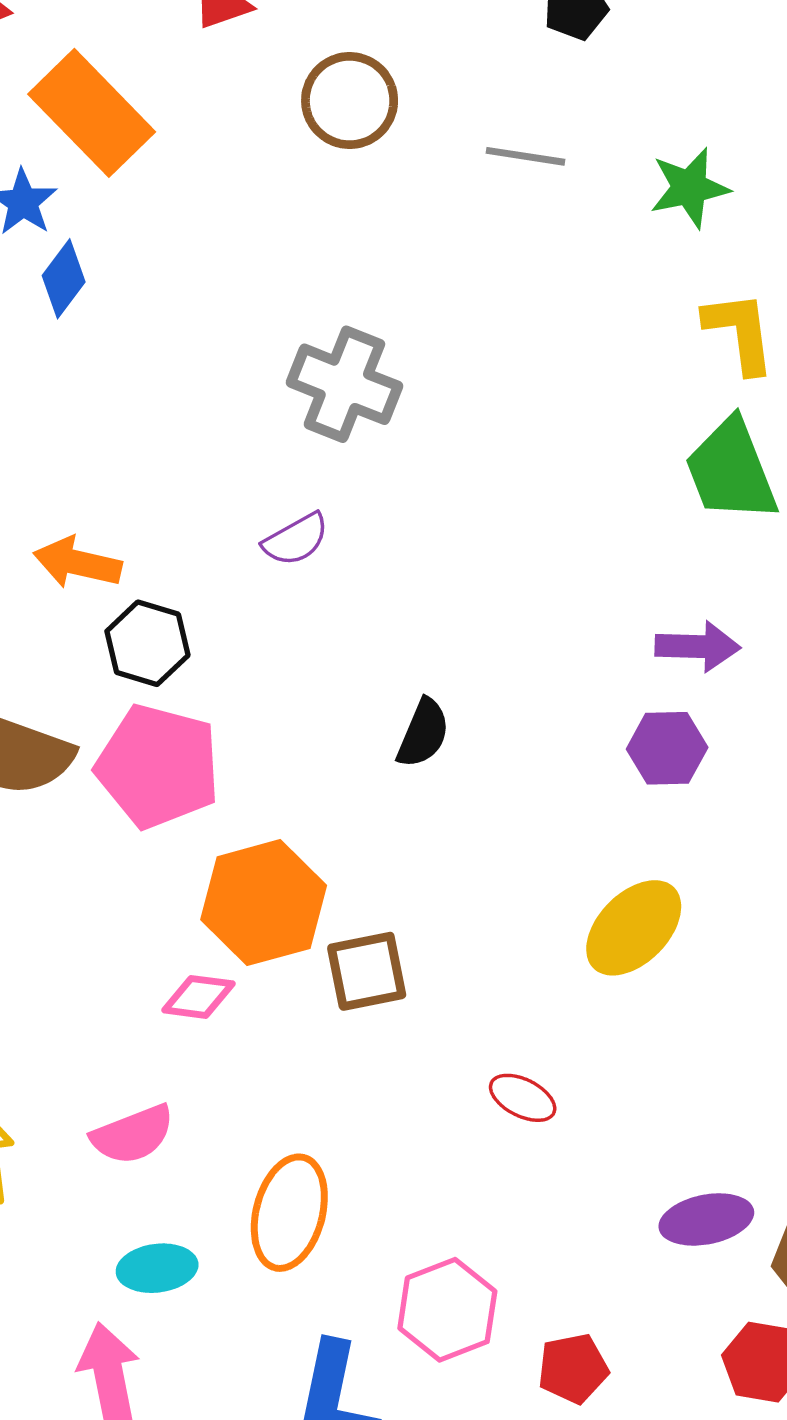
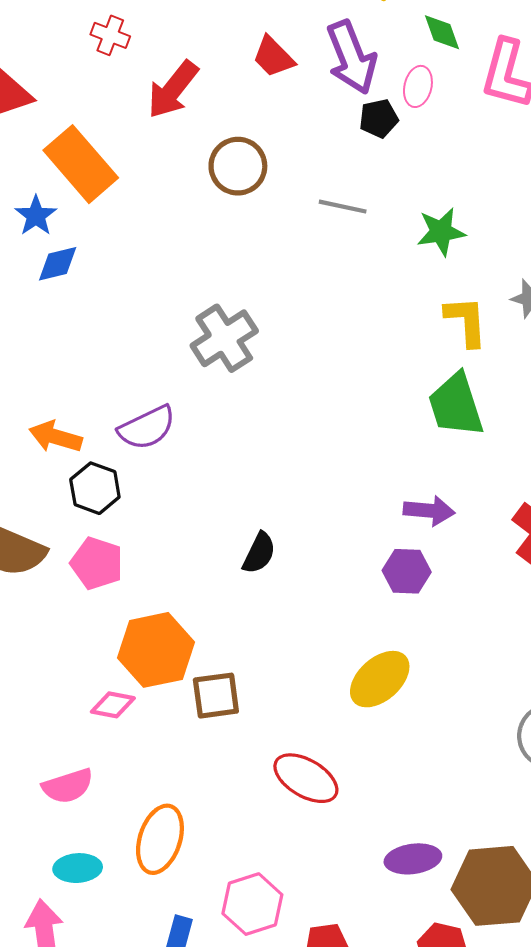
blue diamond: (64, 279) -> (58, 264), turned 36
gray cross: (344, 384) -> (224, 338), turned 32
purple semicircle: (296, 539) -> (147, 428), moved, size x1.4
pink pentagon: (158, 766) -> (97, 563), size x0.7
red ellipse: (523, 1098) -> (306, 778), size x1.6

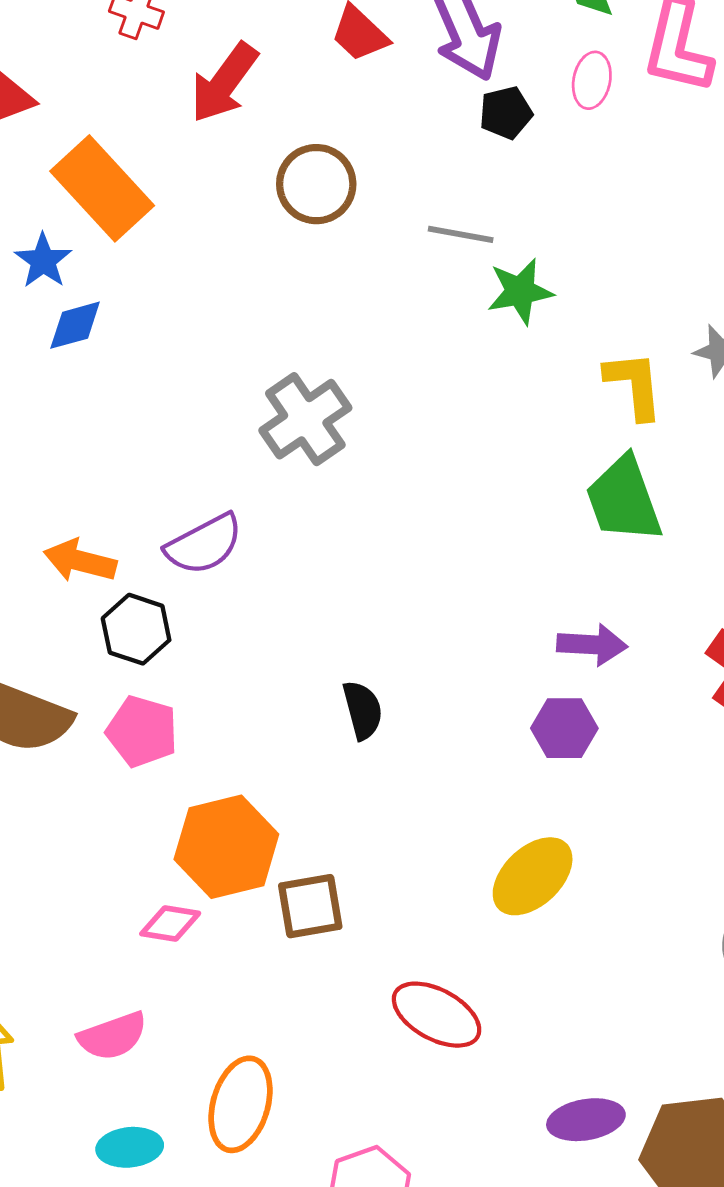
pink ellipse: (418, 86) -> (592, 80), moved
green star: (441, 232) -> (520, 291), moved
black semicircle: (259, 553) -> (363, 710), turned -39

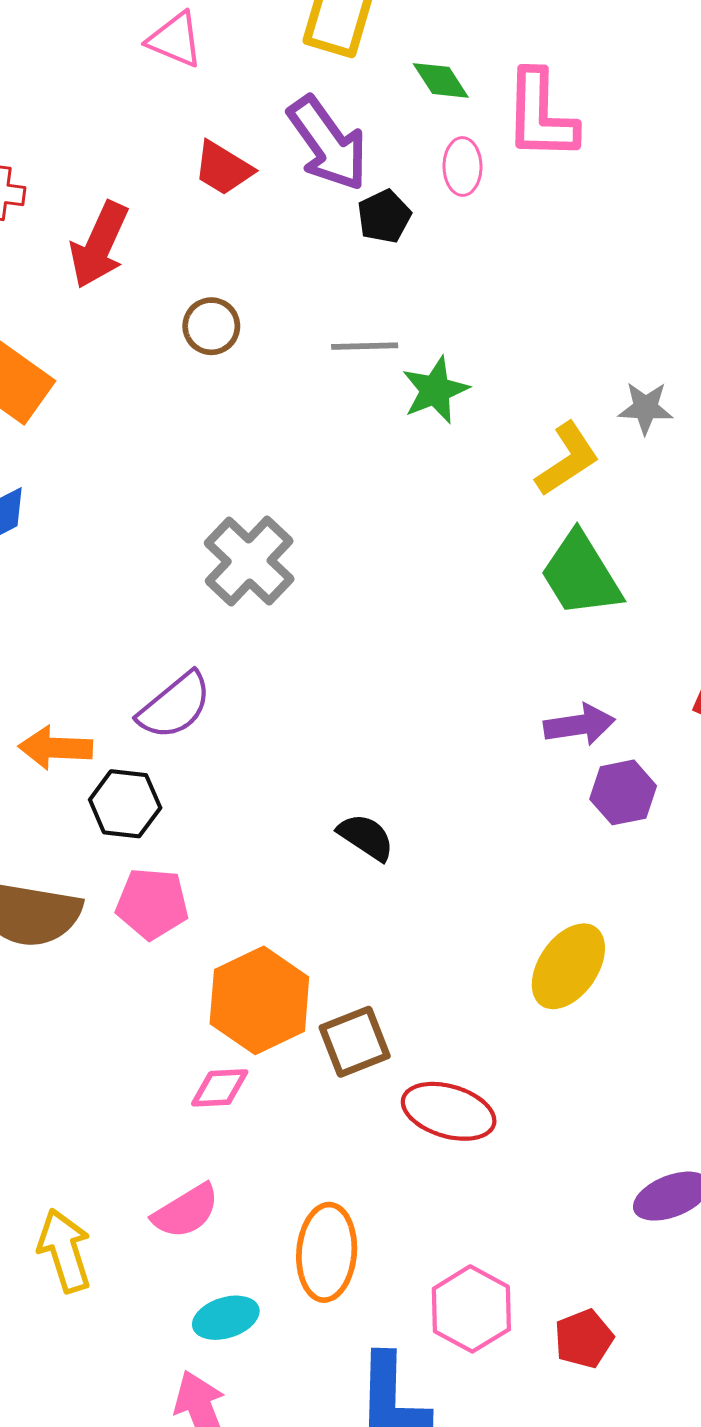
brown circle: (316, 184) -> (211, 326), size x0.7
yellow L-shape: (634, 385) -> (567, 459), turned 74
black semicircle: (363, 710) -> (366, 837), turned -30
purple hexagon: (564, 728) -> (623, 792), moved
red ellipse: (437, 1015) -> (449, 1111), moved

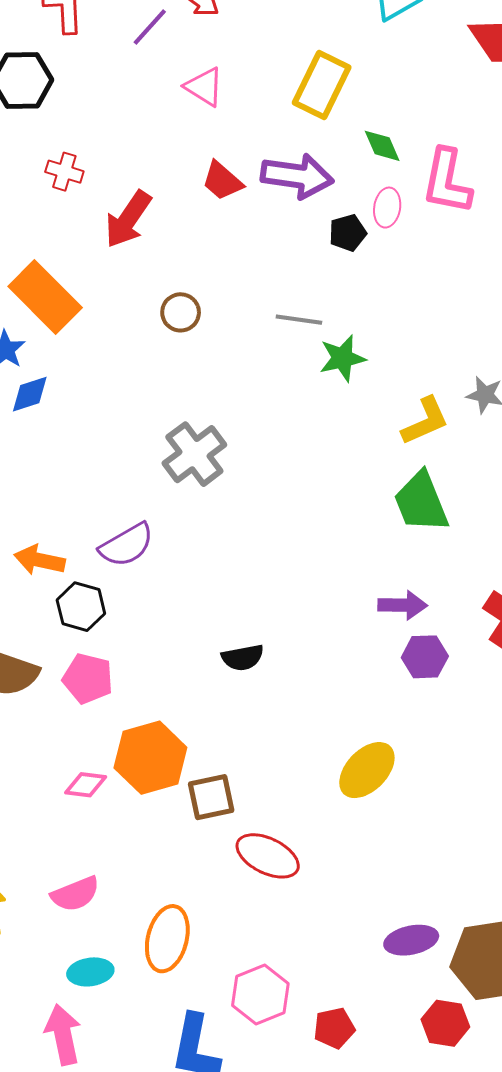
purple arrow: (328, 143) -> (297, 176), turned -56
black pentagon: (384, 216) -> (348, 233), moved
brown circle: (211, 326) -> (181, 312), moved
black semicircle: (366, 837) -> (243, 658), turned 126
pink diamond: (220, 1088) -> (86, 785), moved

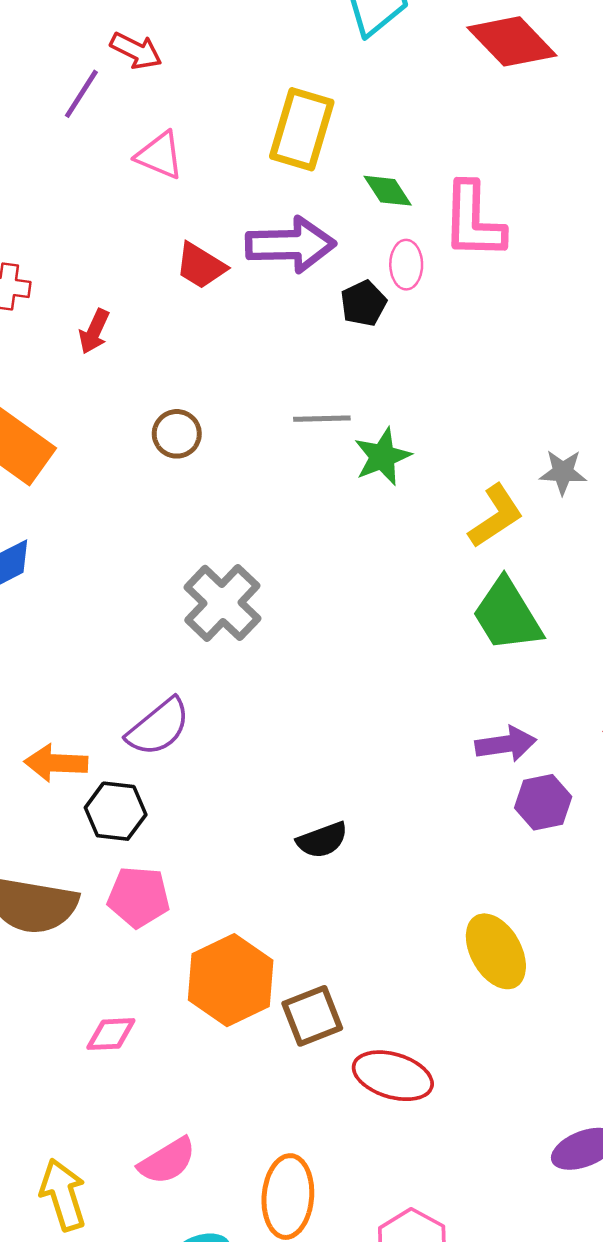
red arrow: (128, 219) -> (94, 331), size x0.6
yellow ellipse: (367, 770) -> (496, 951), turned -64
pink diamond: (86, 785) -> (111, 1034), moved

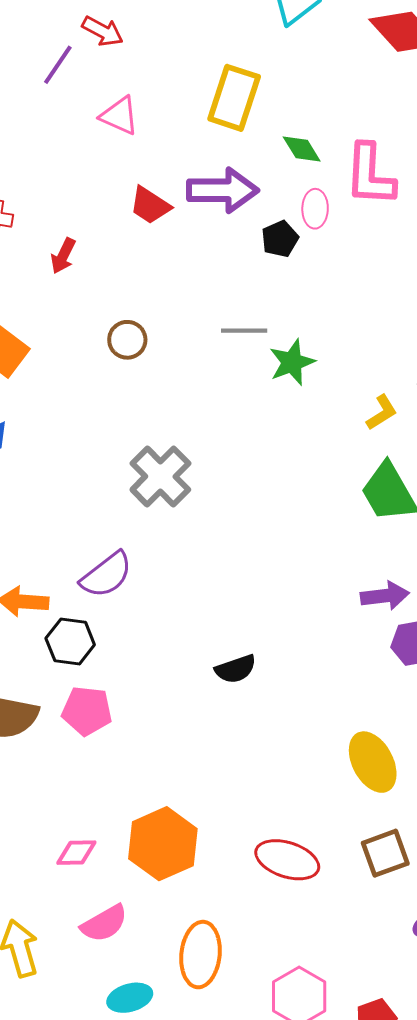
yellow L-shape: (496, 516) -> (382, 412), size x0.7
orange hexagon: (231, 980) -> (163, 844), moved
brown square: (312, 1016) -> (385, 853), moved
pink diamond: (111, 1034) -> (76, 853), moved

